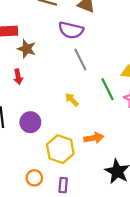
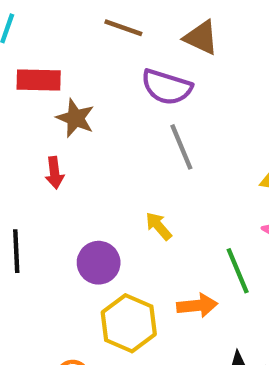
green line: (108, 89) -> (238, 271), moved
purple circle: (30, 122) -> (99, 263), moved

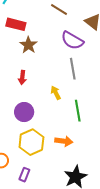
red arrow: (55, 173) -> (22, 78), moved
yellow arrow: (159, 226) -> (56, 93), moved
green line: (238, 271) -> (78, 111), moved

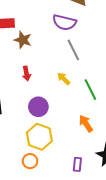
orange arrow: (64, 141) -> (86, 124), turned -114
yellow hexagon: (31, 142) -> (39, 137), moved
purple rectangle: (24, 175) -> (77, 164), moved

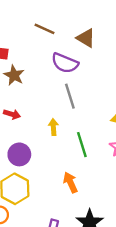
red arrow: (26, 74) -> (12, 114), turned -72
yellow arrow: (64, 79) -> (53, 127), turned 32

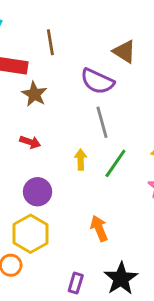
brown line: (44, 29) -> (50, 42), moved, turned 54
green line: (82, 145) -> (115, 163), moved, turned 50

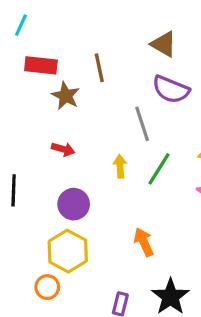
brown line: (50, 42) -> (99, 68), moved
purple semicircle: (97, 81) -> (171, 89), moved

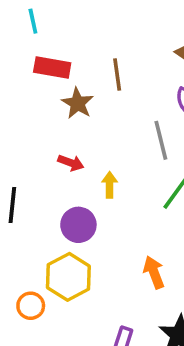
cyan line: (21, 25) -> (33, 21), turned -40
yellow arrow: (120, 166) -> (110, 185), moved
orange circle: (47, 287) -> (31, 306), moved

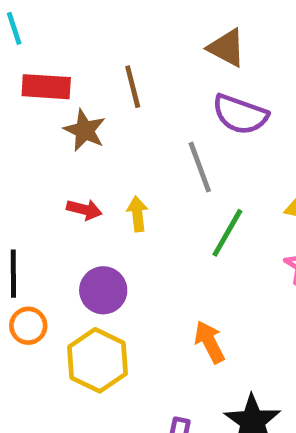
yellow arrow: (110, 185) -> (137, 214), moved
orange circle: (31, 306) -> (28, 326), moved

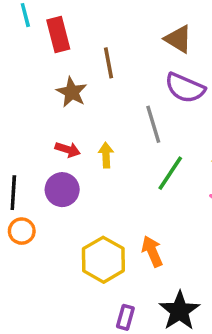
red rectangle: (46, 87) -> (58, 35), moved, turned 68
purple circle: (103, 290) -> (62, 190), moved
yellow hexagon: (98, 360) -> (103, 260), moved

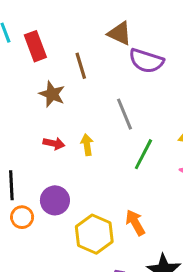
brown triangle: (178, 39) -> (120, 33), moved
purple semicircle: (185, 88) -> (146, 61), moved
purple circle: (62, 190) -> (55, 200), moved

